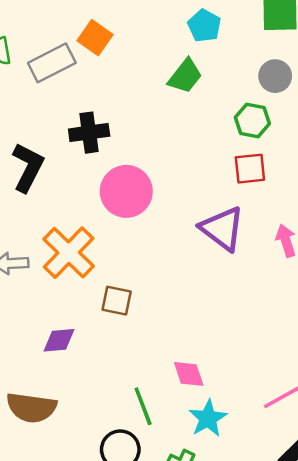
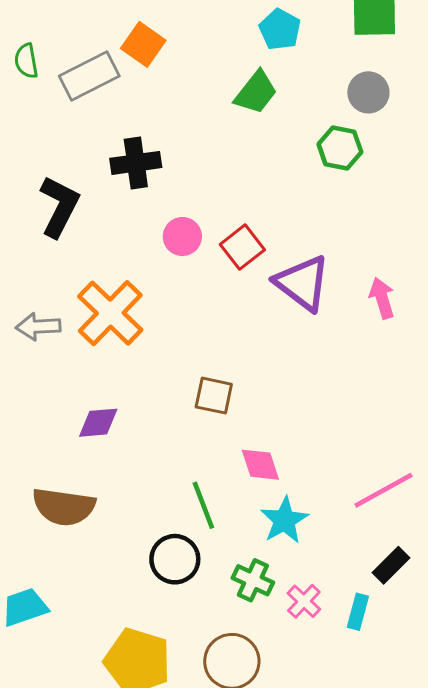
red square: (250, 169) -> (242, 247), moved, turned -32
pink circle: (126, 191) -> (182, 237), size x0.6
brown square: (117, 301) -> (214, 396), moved

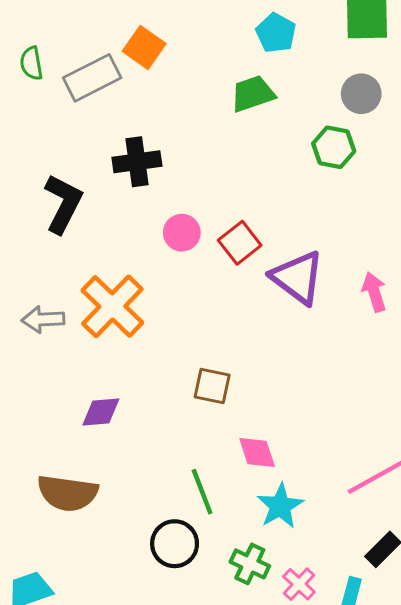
green trapezoid: (256, 92) -> (253, 94), turned -147

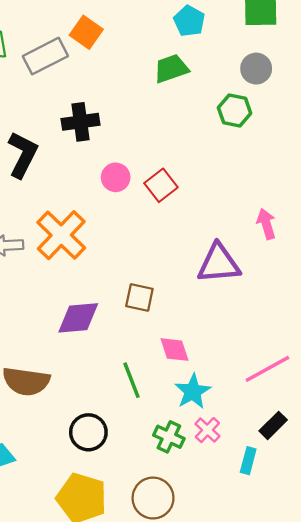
purple triangle: (298, 277) -> (219, 263), moved, turned -42
purple diamond: (101, 412) -> (78, 318), moved, size x1.4
black circle: (175, 544) -> (88, 432), moved
pink cross: (299, 584) -> (207, 430), moved

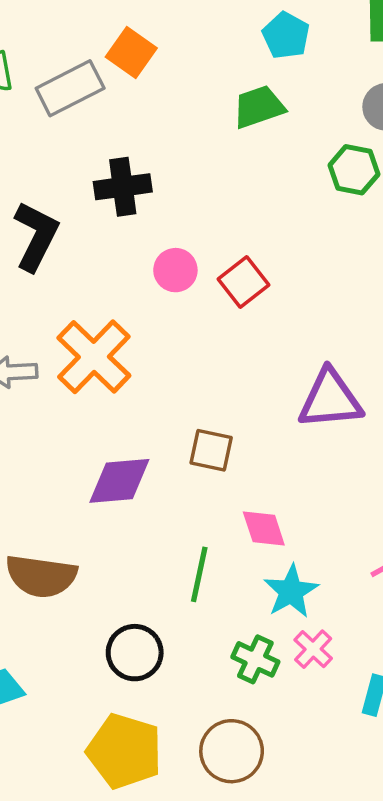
green line: (131, 380) -> (199, 574), turned 33

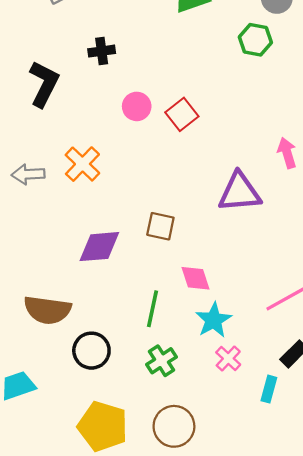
black cross: (123, 187) -> (102, 51), size x0.7
orange cross: (94, 357) -> (82, 164), size x0.7
black circle: (135, 653) -> (91, 351), moved
green cross: (255, 659) -> (162, 361), moved, turned 32

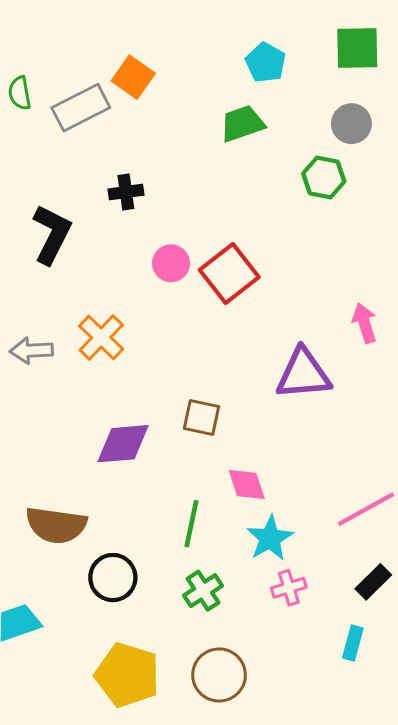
red square: (182, 114) -> (229, 273), size x1.4
pink cross: (228, 358) -> (289, 588), turned 30
cyan rectangle: (269, 389) -> (353, 643), moved

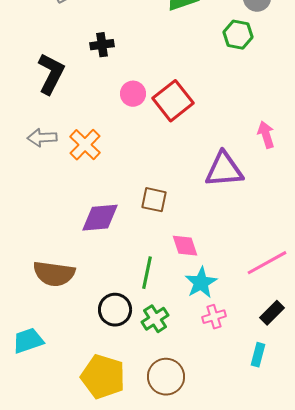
gray arrow: (31, 351) -> (42, 138), moved
black circle: (113, 578) -> (115, 310), moved

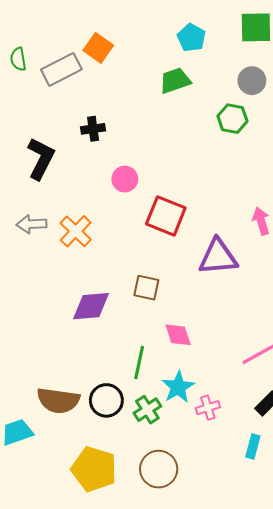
red square: (173, 101) -> (166, 216), moved, turned -30
brown semicircle: (54, 274) -> (58, 400), moved
cyan star: (201, 283) -> (178, 387), moved

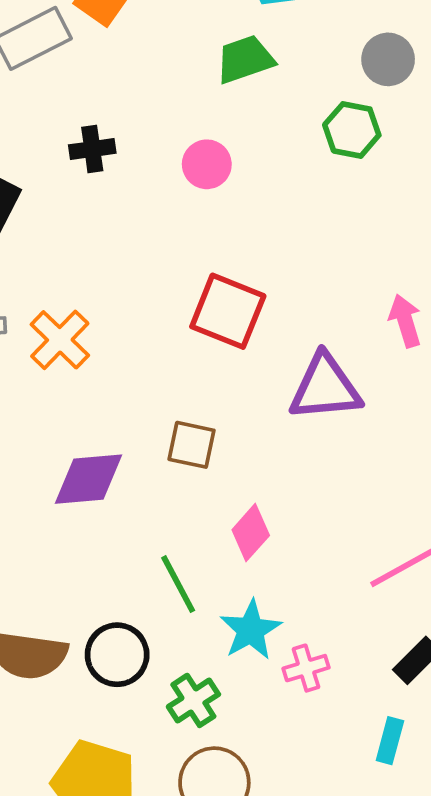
pink circle: (125, 179) -> (207, 164), moved
pink diamond: (178, 335) -> (251, 533), turned 60
green line: (139, 362) -> (178, 584), turned -40
green cross: (147, 410) -> (193, 700), moved

